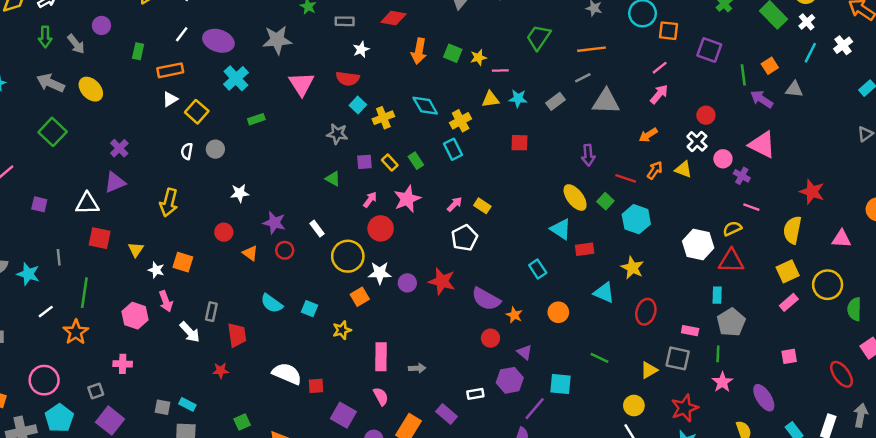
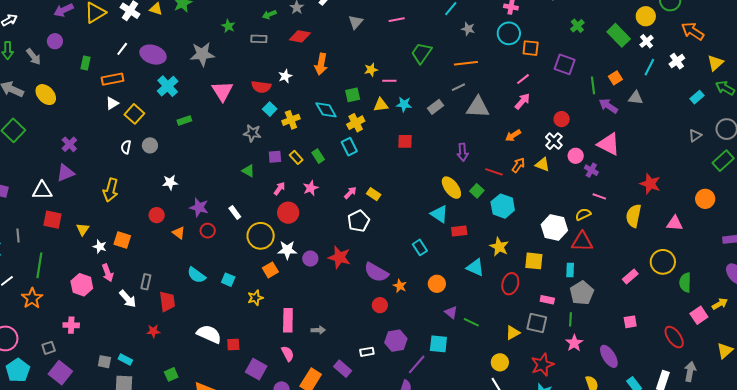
white star: (361, 49) -> (285, 76), moved
green square: (453, 53) -> (353, 95), moved, turned -35
pink star: (407, 199) -> (311, 188), size x0.7
yellow square: (788, 271) -> (534, 261), moved, turned 30
purple triangle: (525, 352) -> (451, 312), moved

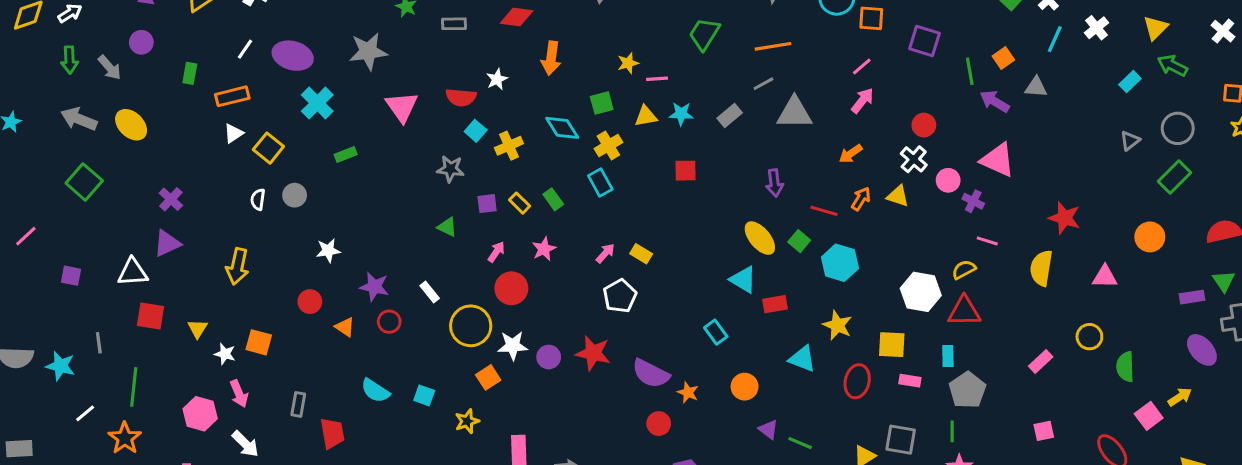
yellow circle: (663, 262) -> (1089, 337), size x0.7
white arrow: (128, 299) -> (245, 444), moved
pink rectangle: (547, 300) -> (910, 381), moved

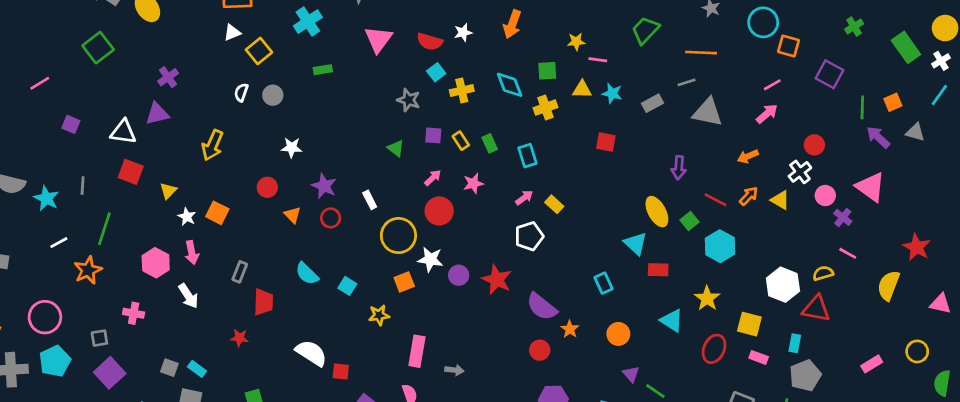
cyan rectangle: (600, 183) -> (527, 156), moved

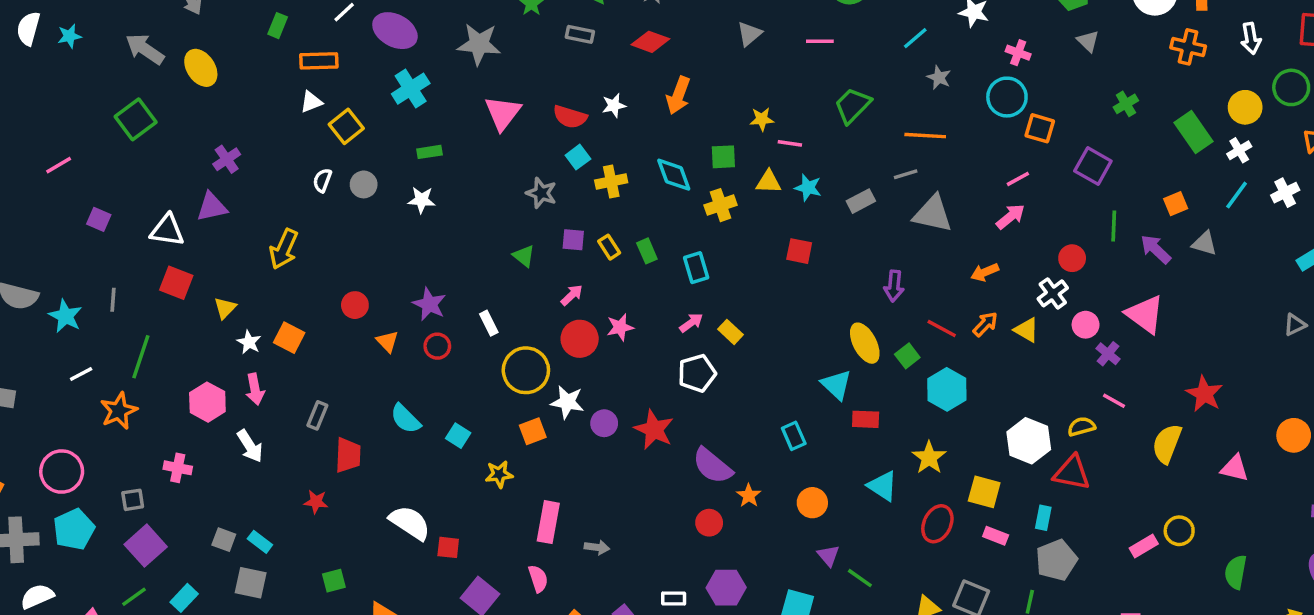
green line: (862, 107) -> (1114, 226), moved
white star: (292, 147) -> (422, 200), moved
pink star: (473, 183) -> (620, 327), moved
yellow circle: (917, 351) -> (1179, 531), moved

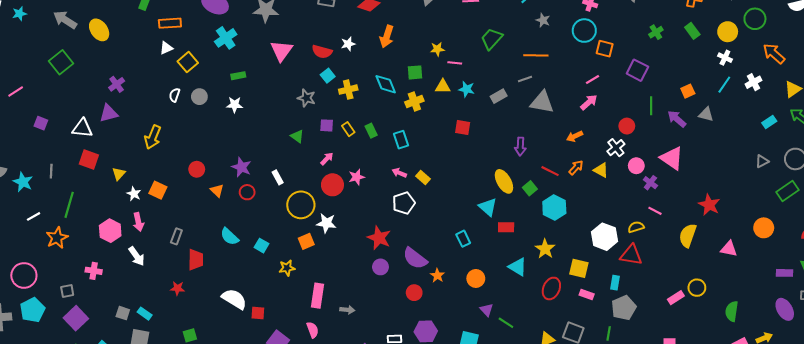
green rectangle: (1194, 132) -> (692, 31), moved, size x0.7
white cross: (1239, 150) -> (725, 58), turned -32
pink arrow: (691, 323) -> (399, 173), turned -120
purple circle: (604, 423) -> (380, 267), moved

